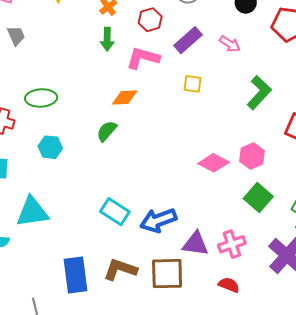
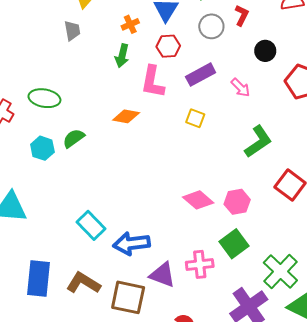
gray trapezoid: (16, 36) -> (72, 31), moved
pink L-shape: (143, 58) -> (153, 82), turned -108
green semicircle: (107, 131) -> (74, 138), moved
pink cross: (232, 244) -> (200, 264), moved

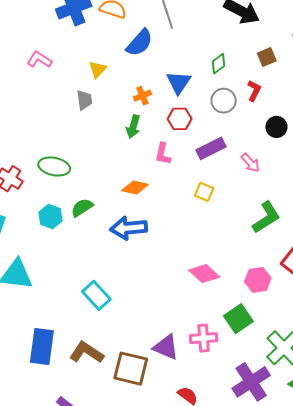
pink L-shape: (153, 82) -> (163, 154), size x0.7
pink hexagon: (237, 202) -> (258, 280), moved
blue arrow: (131, 244) -> (129, 228), moved

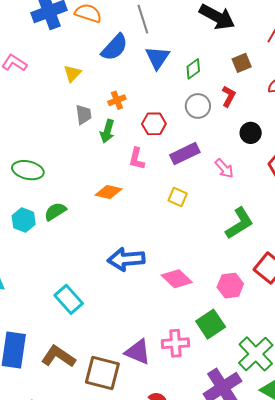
blue triangle: (179, 82) -> (157, 58), moved
gray trapezoid: (84, 100) -> (83, 115), moved
blue arrow: (129, 228) -> (126, 259), moved

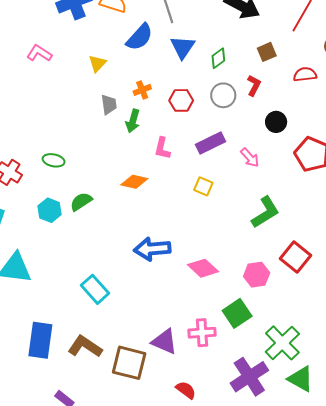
red hexagon: (154, 124) -> (181, 100), moved
green ellipse: (28, 170) -> (54, 160), size x0.7

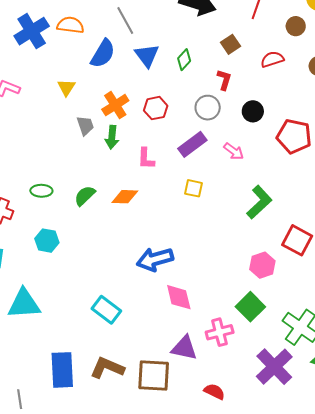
orange cross: (142, 90) -> (115, 105), size x1.5
gray circle: (223, 95) -> (208, 108), moved
green semicircle: (81, 202) -> (85, 196), moved
pink diamond: (203, 268) -> (179, 297), moved, turned 44

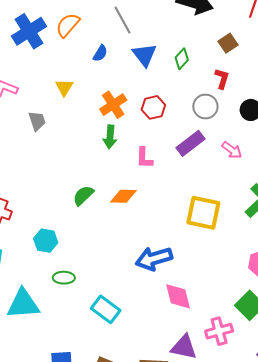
orange semicircle: (70, 25) -> (68, 25), turned -56
blue semicircle: (103, 54) -> (100, 53), size x0.6
gray trapezoid: (85, 126) -> (37, 121), moved
yellow square: (193, 188) -> (203, 213), moved, size x1.8
green ellipse: (41, 191) -> (64, 278), moved

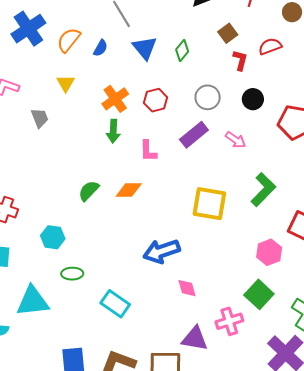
orange semicircle: (68, 25) -> (69, 40), moved
red L-shape: (222, 79) -> (240, 60), moved
pink diamond: (178, 296) -> (187, 288), size x0.7

